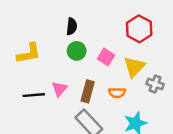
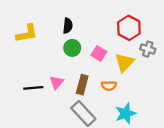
yellow L-shape: (29, 53) -> (27, 33), moved
gray cross: (155, 84) -> (148, 49), moved

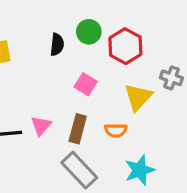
red hexagon: (129, 28) -> (125, 46), moved
green circle: (72, 48) -> (89, 32), moved
pink square: (99, 53) -> (86, 84), moved

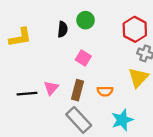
red hexagon: (125, 46) -> (135, 29), moved
yellow triangle: (138, 97) -> (138, 77), moved

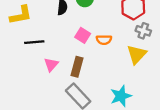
orange semicircle: (105, 91) -> (104, 40), moved
black line: (27, 94) -> (34, 42), moved

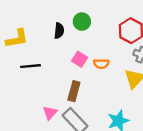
pink triangle: (51, 65) -> (50, 113), moved

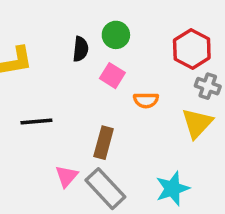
pink square: (80, 59) -> (112, 76), moved
black line: (31, 66) -> (36, 121), moved

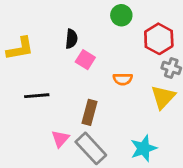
green circle: (116, 35) -> (121, 15), moved
pink square: (112, 76) -> (85, 60), moved

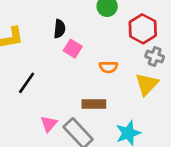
black line: (37, 96) -> (27, 83), turned -50
brown rectangle: (89, 112) -> (94, 104), moved, turned 75

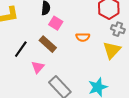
brown rectangle: (94, 104) -> (48, 44), moved, turned 42
pink triangle: (49, 124) -> (38, 67), moved

